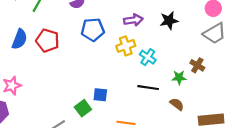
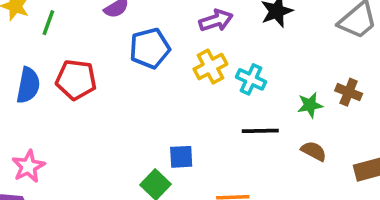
brown cross: (197, 65) -> (349, 92), moved

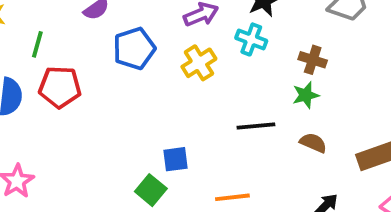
green line: (48, 23) -> (37, 44), moved
cyan cross: (251, 79) -> (251, 39), moved
brown cross: (349, 92) -> (313, 60), moved

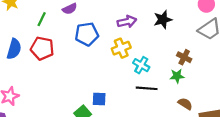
cyan cross: (251, 39) -> (141, 65), moved
green line: (37, 44) -> (42, 19), moved
brown semicircle: (313, 143) -> (185, 104), moved

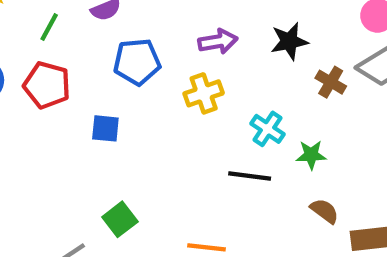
brown cross: (184, 57) -> (331, 82), moved
cyan cross: (141, 65) -> (268, 129), moved
blue square: (99, 99) -> (105, 128), moved

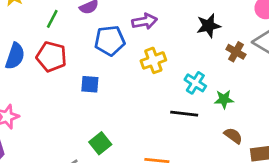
purple arrow: (218, 41) -> (145, 21), moved

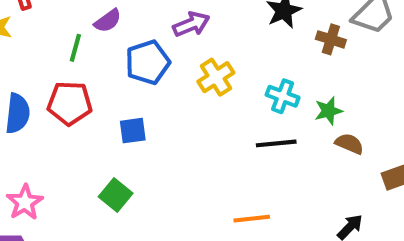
green line: (52, 19) -> (75, 48), moved
brown semicircle: (233, 136) -> (349, 144), moved
green square: (100, 143) -> (116, 195), moved

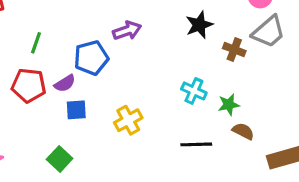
purple semicircle: (108, 21) -> (65, 83), moved
yellow cross: (216, 77) -> (128, 120), moved
black line: (276, 143) -> (196, 144), moved

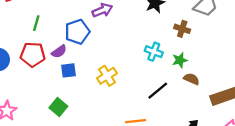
brown cross: (234, 50) -> (182, 29), moved
black line: (196, 144) -> (158, 91), turned -35

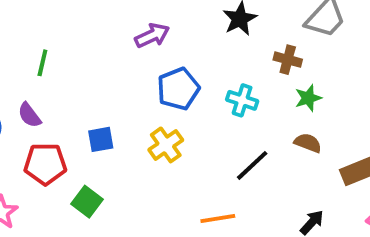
blue pentagon: (77, 32) -> (178, 89), moved
purple semicircle: (59, 52) -> (29, 115), moved, turned 91
red pentagon: (33, 55) -> (45, 164), moved
green star: (180, 60) -> (308, 98), moved

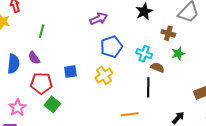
brown semicircle: (308, 143) -> (157, 67), moved
black line: (252, 165) -> (148, 87), turned -48
green square: (87, 202) -> (52, 104), moved

